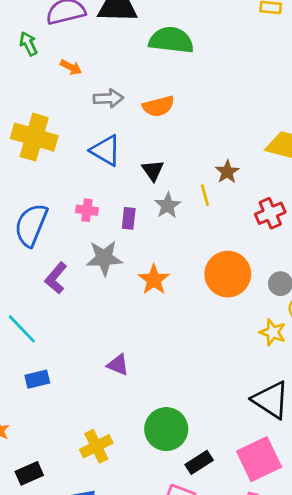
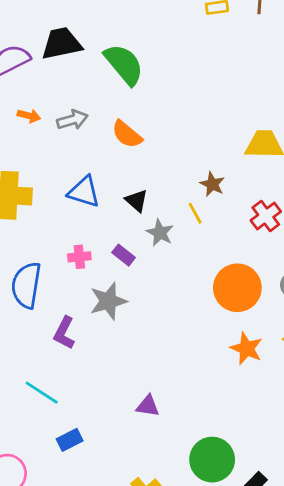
green semicircle: (171, 40) -> (124, 64), turned 57
gray arrow: (108, 98) -> (72, 120), moved
orange semicircle: (158, 106) -> (127, 134), turned 68
purple rectangle: (129, 218) -> (124, 255), turned -45
orange star: (154, 280) -> (246, 348), moved

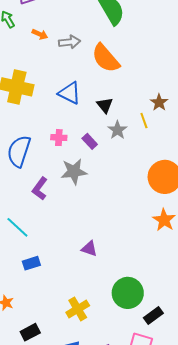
orange semicircle: (127, 134) -> (106, 58), size x1.4

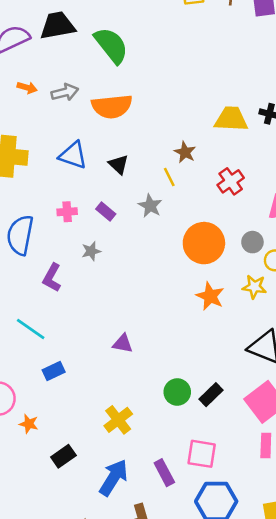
orange semicircle: (106, 58) -> (112, 106), turned -48
gray star: (117, 130) -> (150, 206), moved
gray star: (74, 172) -> (91, 251), size x0.6
green circle: (128, 293) -> (177, 392), size x0.7
black rectangle: (153, 315) -> (211, 395), moved

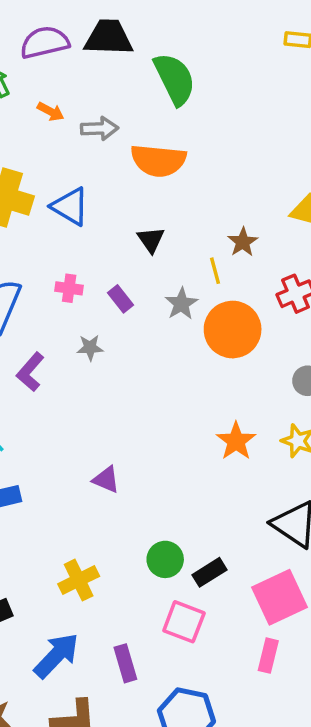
blue triangle: (73, 155) -> (70, 206), moved
orange circle: (204, 243) -> (233, 330), moved
pink square: (202, 454) -> (184, 622), moved

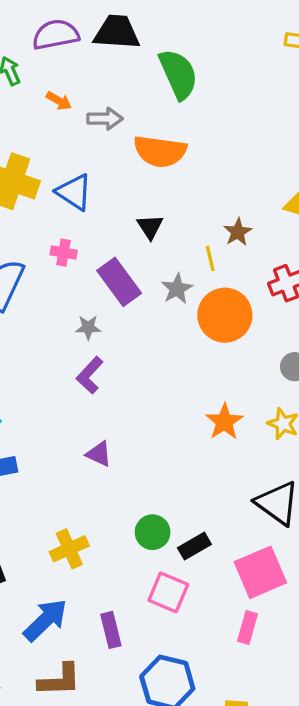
pink cross: (69, 288) -> (64, 253), moved
purple rectangle: (121, 299) -> (119, 282), size x1.8
purple L-shape: (30, 372) -> (90, 375), moved

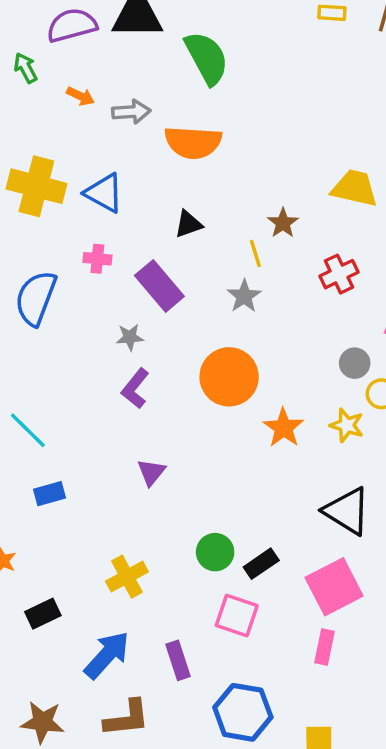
black triangle: (150, 227) -> (188, 224), turned 48
gray star: (177, 289) -> (244, 296), moved
orange circle: (225, 315) -> (229, 377), moved
purple triangle: (99, 454) -> (151, 472), turned 48

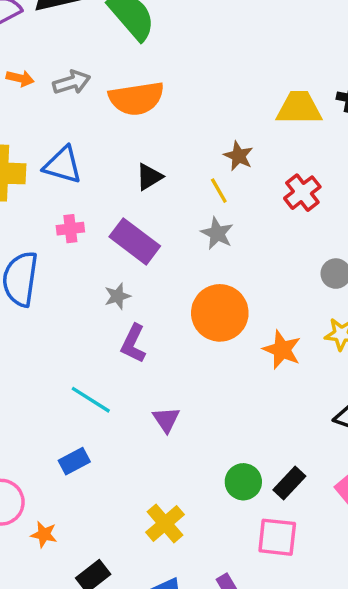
cyan line: (28, 430) -> (91, 400), moved

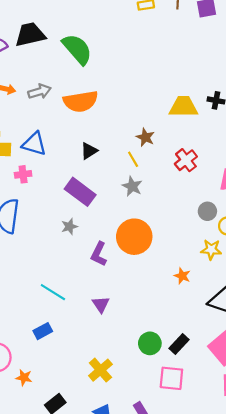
pink cross: (70, 229) -> (23, 174), moved
purple L-shape: (133, 344) -> (99, 254), moved
orange star: (282, 350) -> (182, 276), moved, size x0.7

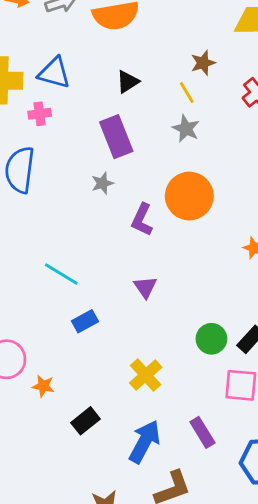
brown star: (145, 137) -> (203, 63), turned 30
purple rectangle: (80, 192) -> (116, 137), turned 32
cyan line: (53, 292) -> (61, 274), moved
blue rectangle: (43, 331) -> (85, 321), moved

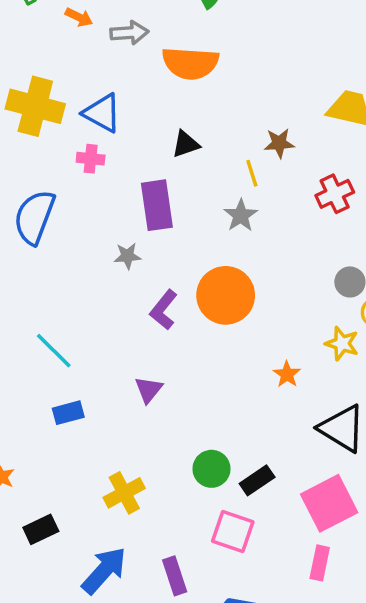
pink cross: (40, 114) -> (91, 159), moved

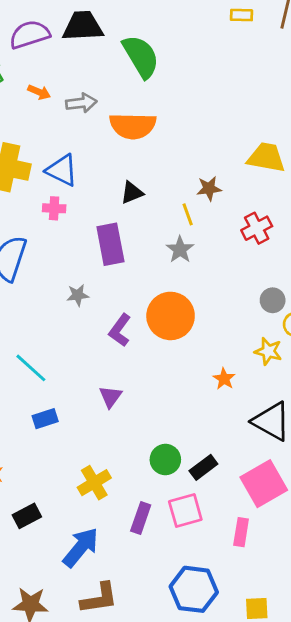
gray star: (127, 256) -> (78, 295), moved
pink square: (233, 532) -> (185, 511), turned -32
pink rectangle: (320, 563) -> (241, 532), moved
purple rectangle: (175, 576) -> (141, 518), moved, turned 40

